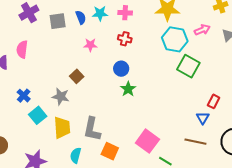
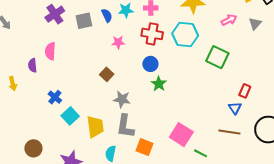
red cross: (125, 39) -> (152, 34), size x1.5
cyan hexagon: (175, 39) -> (185, 35), moved
gray star: (61, 96) -> (122, 99), moved

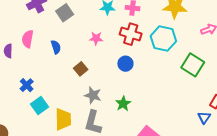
blue semicircle: (107, 15) -> (56, 47), moved
gray square: (84, 21) -> (65, 13), turned -30
green star: (159, 84) -> (123, 104), moved

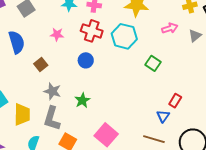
blue semicircle: (56, 47) -> (17, 42), size x1.6
green square: (193, 65) -> (153, 63), size x0.7

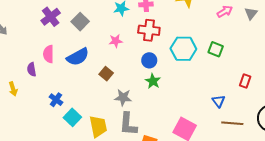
cyan hexagon: (124, 36) -> (183, 49), moved
blue semicircle: (17, 42) -> (78, 57), turned 90
green star: (82, 100) -> (153, 81), moved
blue triangle: (163, 116) -> (219, 101), moved

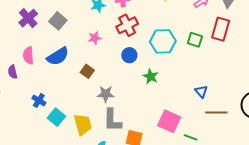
red cross: (149, 30) -> (127, 25), turned -30
green star: (153, 81) -> (151, 76), moved
red rectangle: (245, 81) -> (221, 29), moved, size x1.6

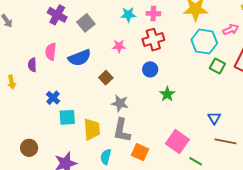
purple cross: (28, 18) -> (57, 15), turned -30
cyan hexagon: (163, 41) -> (204, 41), moved
cyan square: (56, 117) -> (67, 117), turned 36

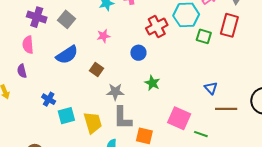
red cross: (153, 40) -> (157, 27), moved
pink semicircle: (51, 52) -> (28, 45), moved
green star: (167, 94) -> (152, 83), moved

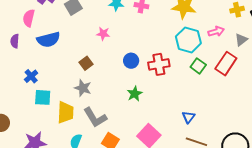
red cross: (157, 27) -> (159, 64), moved
blue semicircle: (67, 55) -> (48, 40), moved
gray star: (115, 92) -> (83, 88), moved
gray L-shape: (122, 118) -> (95, 117), turned -50

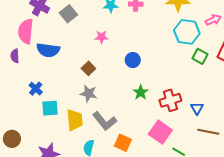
pink semicircle: (29, 18) -> (26, 31), size x1.4
blue semicircle: (48, 40) -> (48, 50), turned 30
red cross: (159, 64) -> (170, 100), moved

